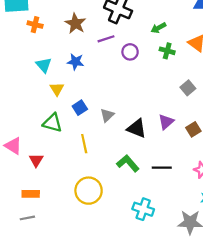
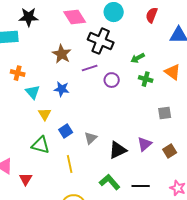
orange cross: (35, 25) -> (18, 73), moved
gray square: (188, 88) -> (165, 113), turned 32
black triangle: (137, 128) -> (118, 150), turned -48

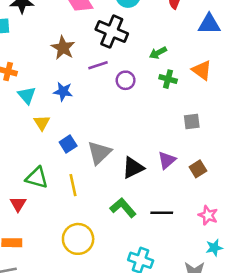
gray triangle: (91, 138) -> (99, 153), size x1.5
green triangle: (41, 145) -> (37, 178), moved

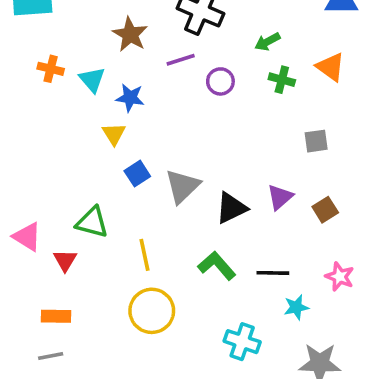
cyan triangle: (27, 95) -> (92, 80), moved
yellow triangle: (42, 123) -> (114, 134), moved
yellow line: (73, 185) -> (145, 255), moved
cyan star: (214, 248) -> (296, 307), moved

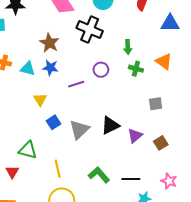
green arrow: (267, 42) -> (128, 47), turned -64
purple line: (181, 60) -> (76, 84), moved
cyan triangle: (92, 80) -> (28, 69), turned -35
blue star: (130, 98) -> (50, 68), moved
black triangle: (231, 208) -> (110, 125), moved

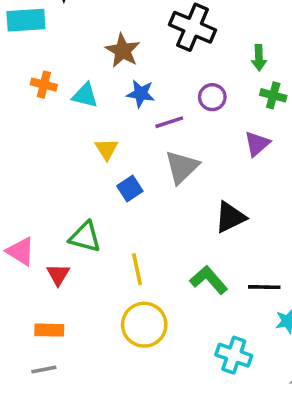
blue star: (50, 68) -> (141, 94), moved
black triangle: (110, 125) -> (230, 217), moved
gray triangle: (79, 130) -> (182, 167), moved
purple triangle: (135, 136) -> (257, 144), moved

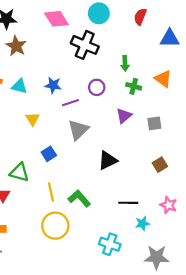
brown star: (123, 51) -> (16, 46), moved
blue square: (130, 189) -> (49, 154), moved
green L-shape: (209, 280) -> (79, 198), moved

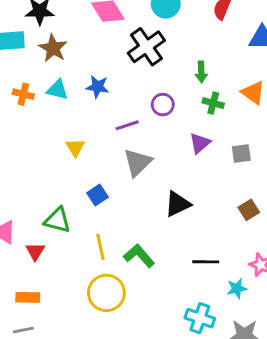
black cross: (85, 45) -> (146, 47), turned 32
blue star: (53, 85) -> (97, 87), moved
cyan triangle: (19, 86) -> (57, 90), moved
cyan star: (142, 223) -> (237, 288), moved
cyan cross: (110, 244) -> (200, 318), moved

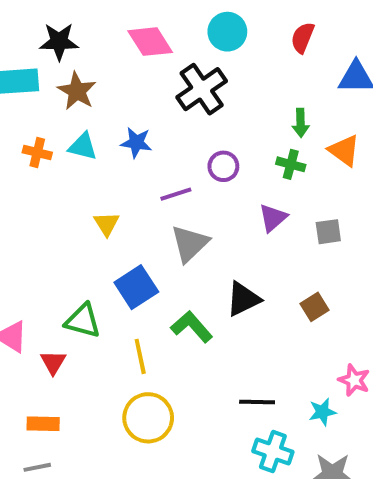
green arrow: (201, 72) -> (301, 123), moved
blue square: (97, 195) -> (136, 287), size x1.5
brown square: (249, 210) -> (314, 307), moved
green L-shape: (139, 256) -> (192, 327), moved
black line: (206, 262) -> (257, 402), moved

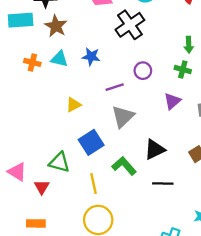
yellow triangle: (107, 224) -> (73, 105), turned 35
black line: (257, 402) -> (163, 183), moved

